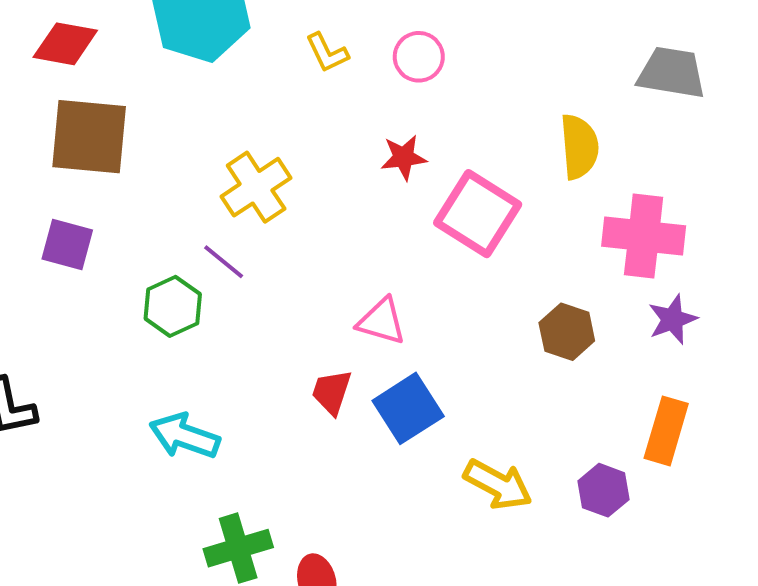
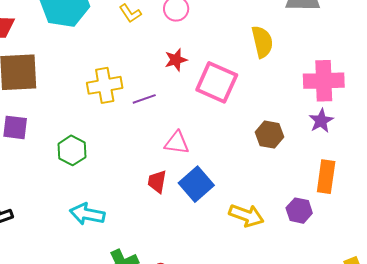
yellow cross: (256, 187) -> (105, 85), turned 32
pink cross: (644, 236) -> (324, 81), moved
purple line: (224, 262) -> (144, 99), moved, turned -50

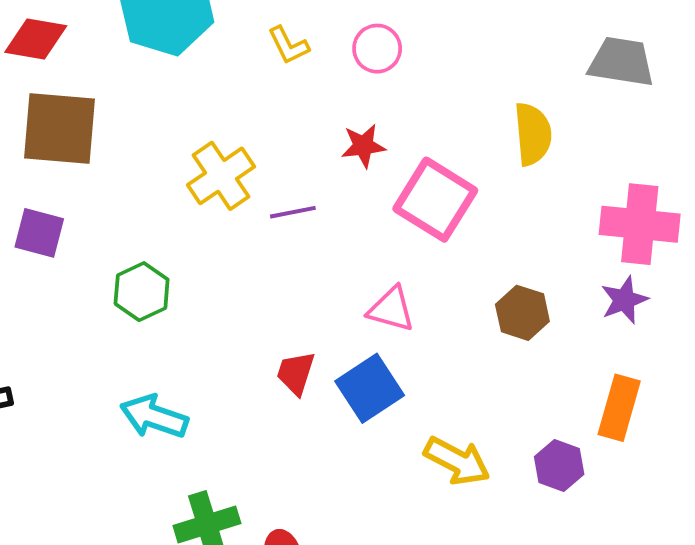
yellow cross: (105, 85) -> (221, 176), turned -32
pink triangle: (177, 143) -> (391, 309), moved

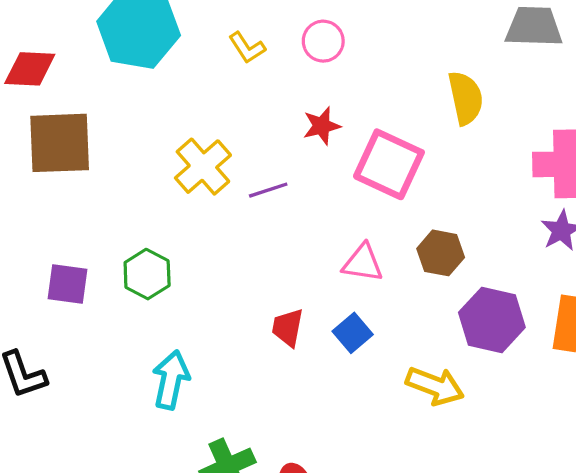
purple square: (39, 233) -> (68, 284), moved
brown hexagon: (522, 313) -> (441, 253), moved
blue square: (370, 388) -> (353, 333), size x0.7
cyan arrow: (154, 417) -> (171, 380), turned 90
purple hexagon: (559, 466) -> (492, 320), moved, size x1.5

